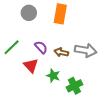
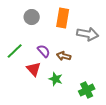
gray arrow: (86, 50) -> (88, 34), moved
green cross: (74, 86) -> (87, 90), moved

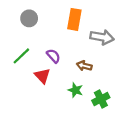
gray circle: (32, 17) -> (29, 18), moved
brown arrow: (64, 56) -> (84, 66), moved
green star: (56, 79) -> (75, 90), moved

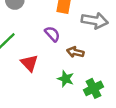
purple semicircle: (53, 56) -> (52, 34), moved

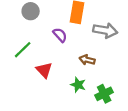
purple semicircle: (52, 34) -> (60, 35), moved

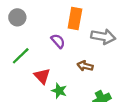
gray circle: (31, 11) -> (17, 17), moved
green star: (78, 85) -> (59, 91), moved

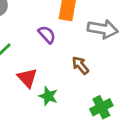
brown arrow: (85, 66) -> (80, 65), turned 35

